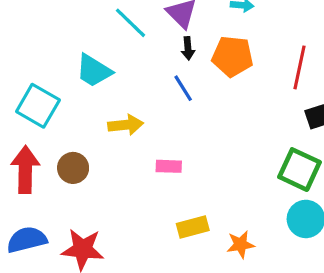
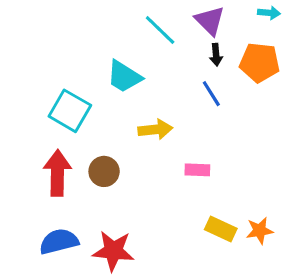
yellow rectangle: (193, 227) -> (221, 229), turned 40
orange star: (240, 244) -> (260, 231), moved

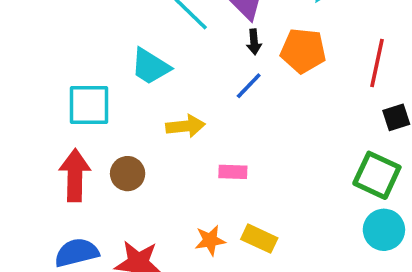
blue line: (211, 94) -> (249, 86), turned 76
cyan square: (70, 111) -> (89, 105), turned -30
orange star: (260, 231) -> (210, 240), moved

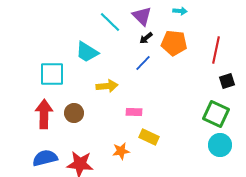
black arrow: (254, 42) -> (146, 38), turned 56
yellow rectangle: (259, 239) -> (149, 137), moved

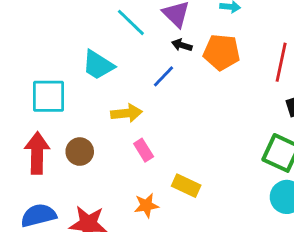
black arrow: (146, 38) -> (182, 45), turned 56
blue line: (143, 63) -> (163, 76), moved
pink rectangle: (134, 112) -> (144, 150), moved, turned 56

